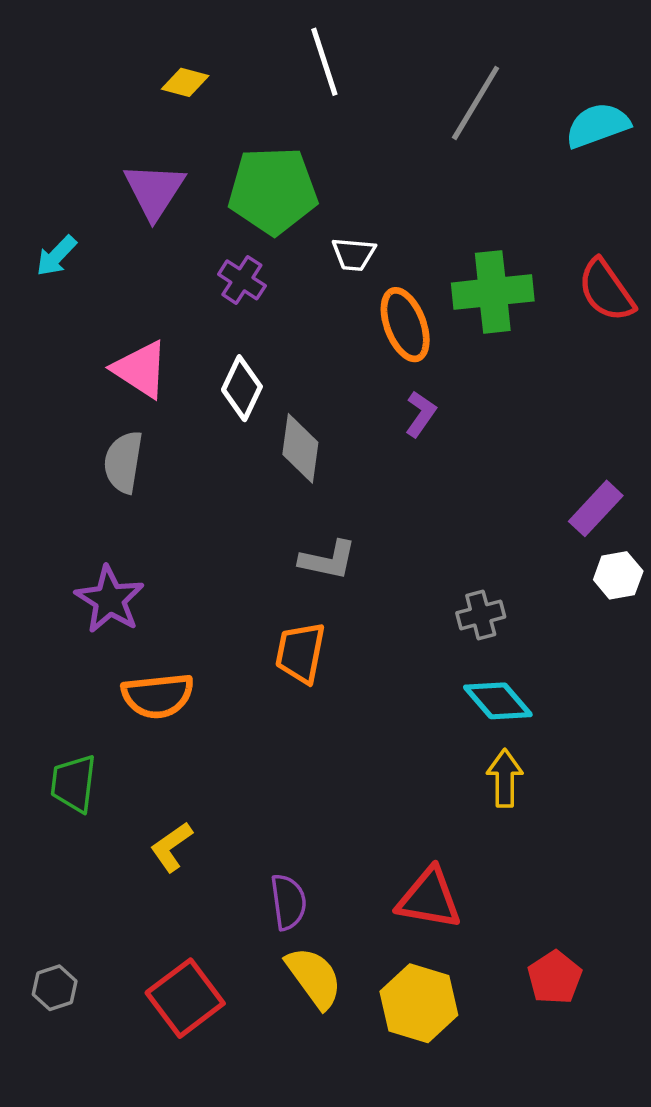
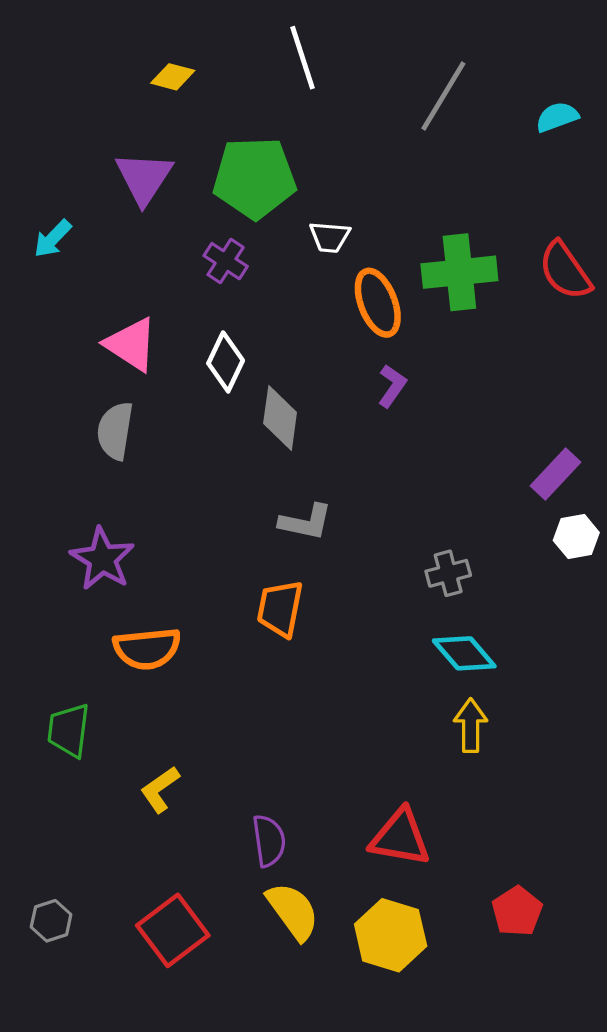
cyan semicircle: (598, 125) -> (557, 117), size x0.7

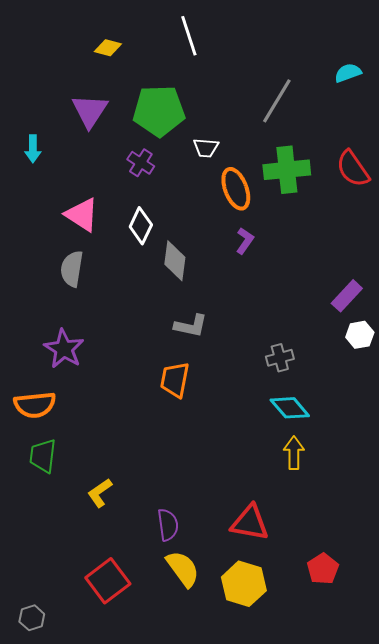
gray line: (443, 96) -> (277, 101), moved
cyan arrow: (53, 239) -> (33, 149), turned -44
orange semicircle: (147, 649) -> (35, 405), moved
gray hexagon: (51, 921) -> (32, 618), moved

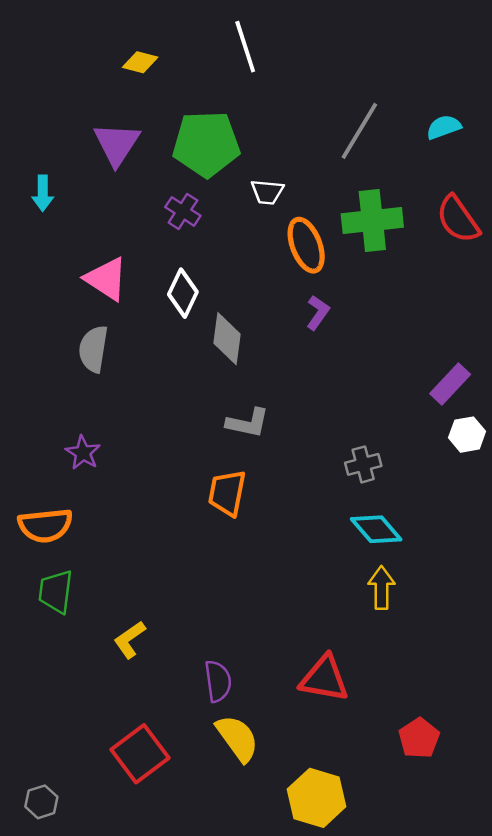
cyan semicircle: (348, 73) -> (444, 127), moved
purple star: (64, 349) -> (83, 453), size x0.7
yellow hexagon: (244, 584) -> (317, 798), moved

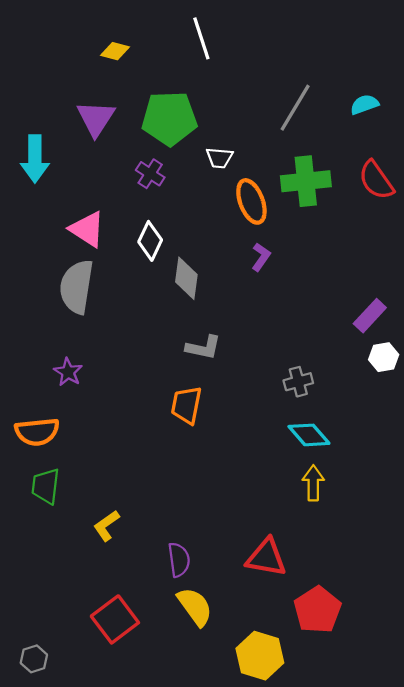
cyan arrow: (43, 193) -> (35, 159), size x1.6
gray semicircle: (93, 349) -> (77, 287), size x1.4
red pentagon: (419, 738) -> (318, 610), moved, size x1.4

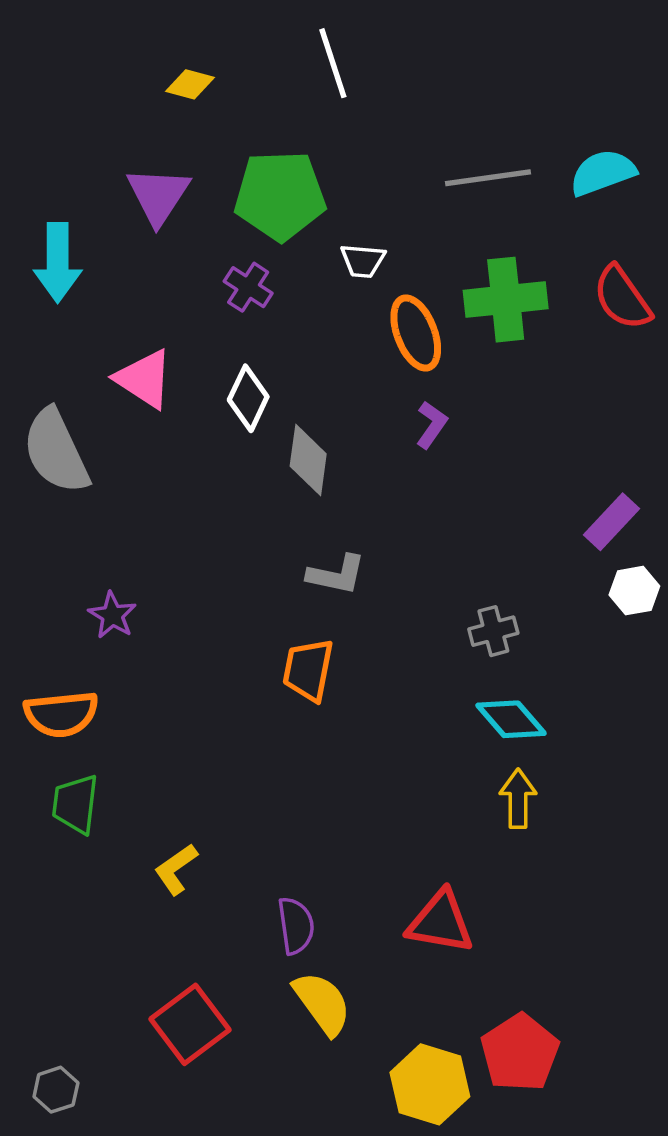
cyan semicircle: (364, 104) -> (603, 173), size x1.4
gray line: (295, 108) -> (488, 178), turned 51
gray semicircle: (77, 287) -> (56, 451), moved, turned -34
red pentagon: (318, 610) -> (520, 1053), moved

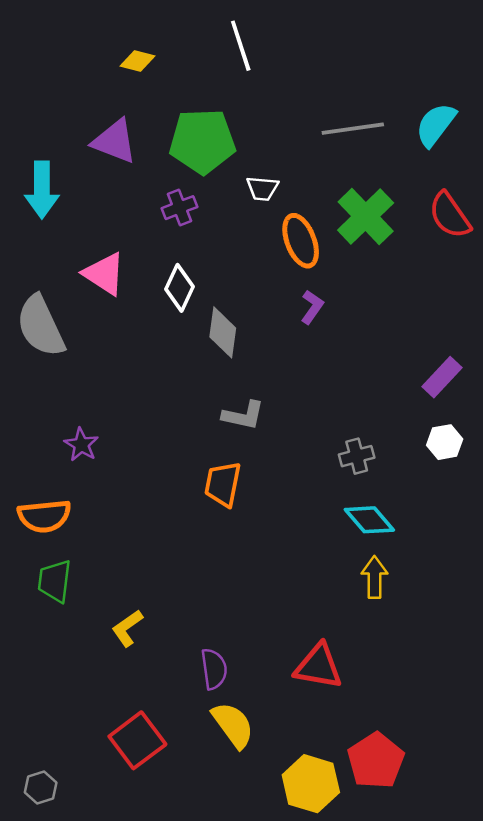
cyan semicircle: (603, 173) -> (436, 125), turned -33
purple triangle: (158, 195) -> (114, 141), turned -42
purple cross: (248, 287) -> (179, 208), turned 36
green cross: (506, 300) -> (366, 216), turned -38
white hexagon: (634, 591) -> (445, 442), moved

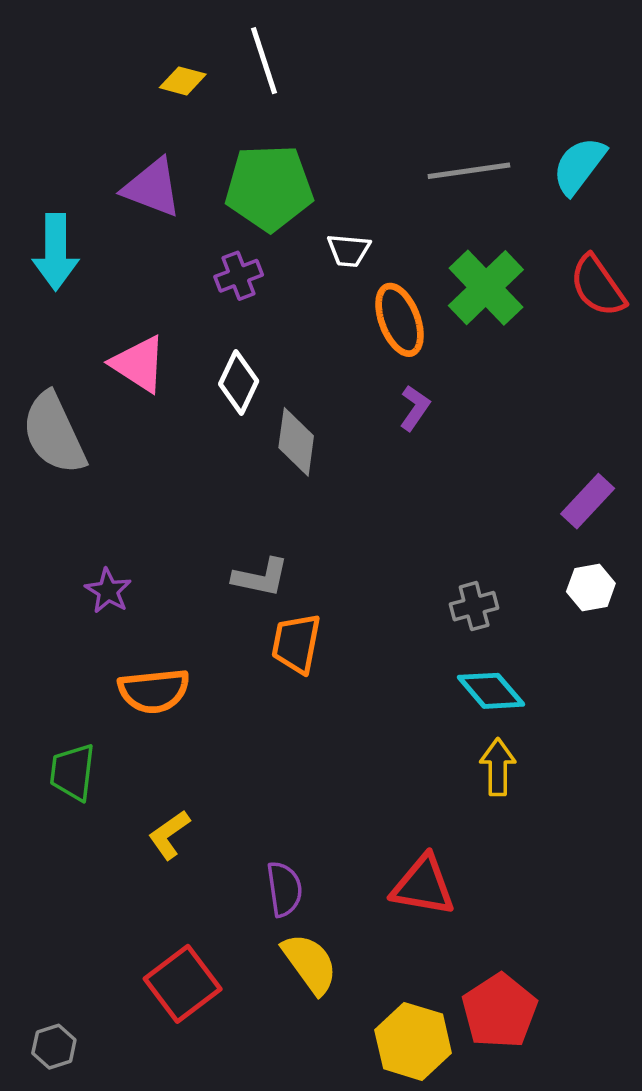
white line: (241, 46) -> (264, 61), moved
gray L-shape: (243, 415) -> (261, 577), moved
orange semicircle: (44, 516) -> (154, 691), moved

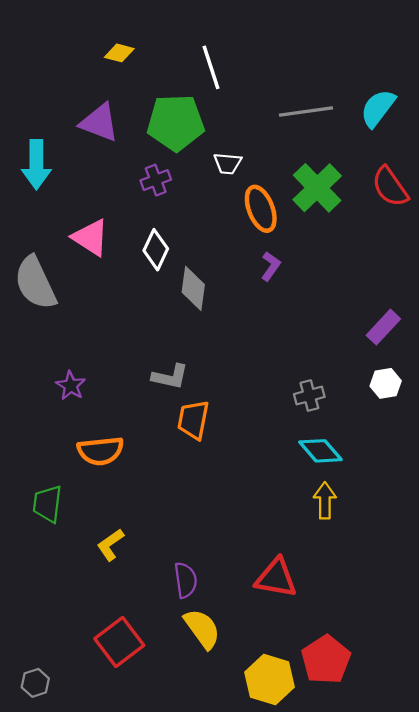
white line: (264, 61) -> (211, 67), moved

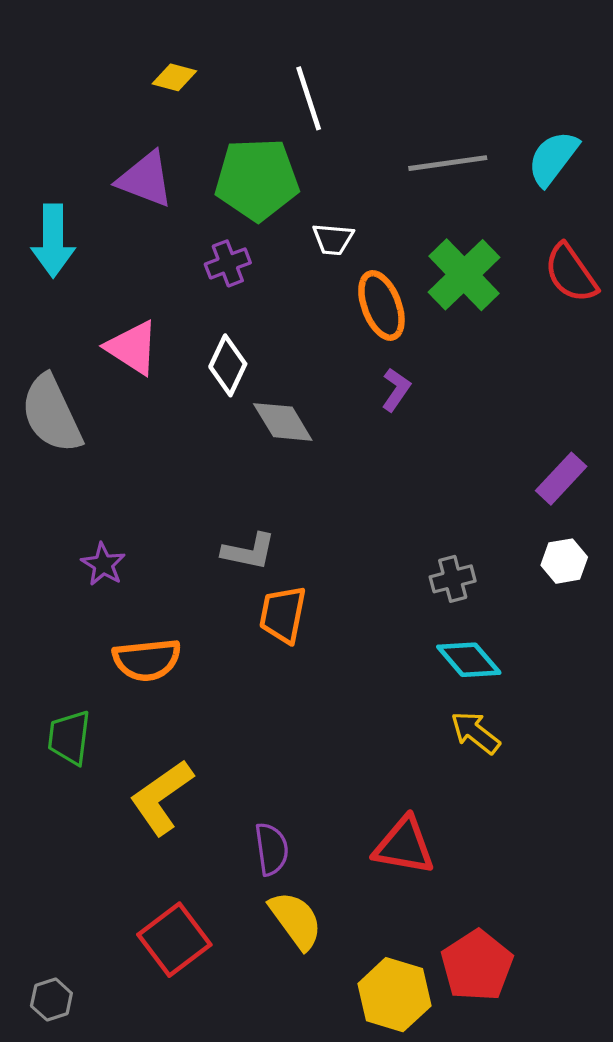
gray diamond: (193, 288) -> (283, 422), turned -39
yellow arrow: (325, 501) -> (475, 733), turned -52
yellow L-shape: (110, 545) -> (161, 797), size x1.6

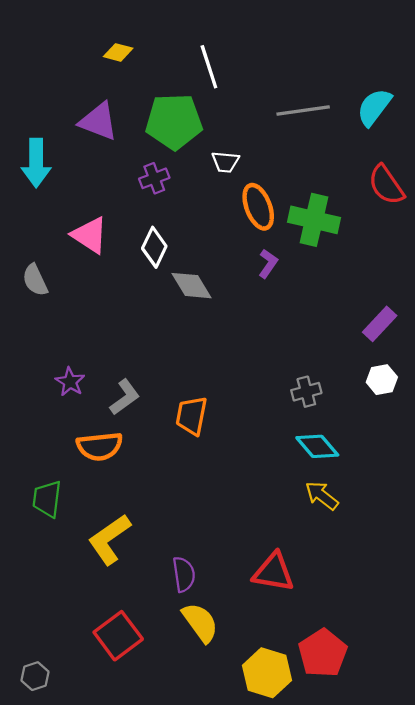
green cross: (464, 275) -> (314, 220), moved, turned -33
gray semicircle: (51, 414) -> (35, 280), size x0.6
gray L-shape: (249, 551) -> (125, 397), moved, turned -48

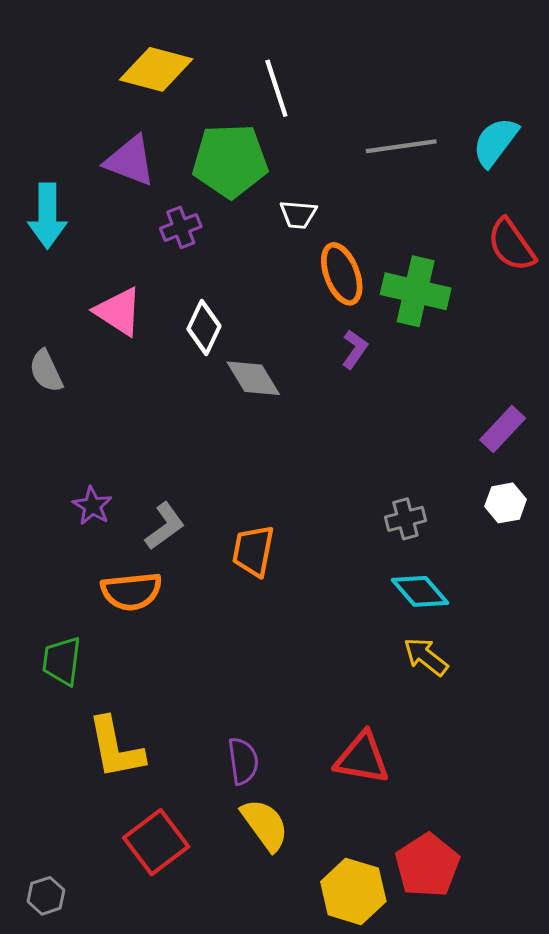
yellow diamond: (118, 52) -> (156, 69), size x1.8
purple cross: (154, 178) -> (181, 227), moved
yellow L-shape: (109, 539) -> (116, 748), moved, turned -66

